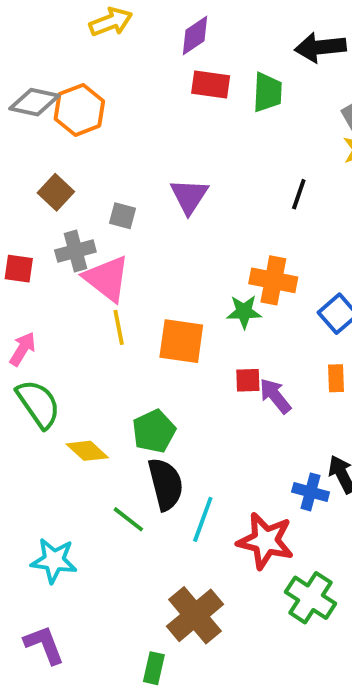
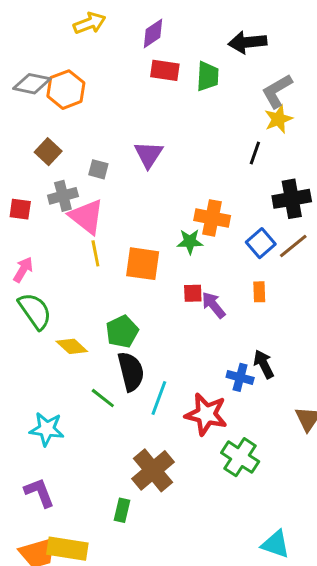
black line: (299, 194) -> (255, 153), moved

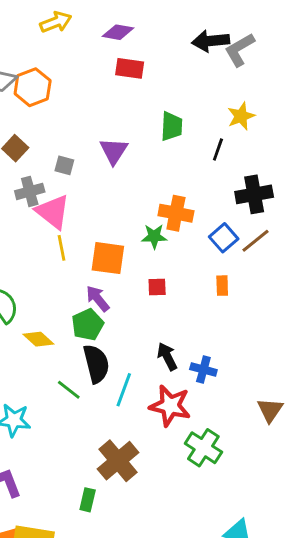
purple diamond: (153, 33) -> (118, 32), turned 44
green trapezoid: (208, 76) -> (172, 126), moved
gray L-shape: (277, 91) -> (240, 50), moved
purple arrow: (214, 305) -> (98, 299), moved
black arrow: (264, 364) -> (167, 356), moved

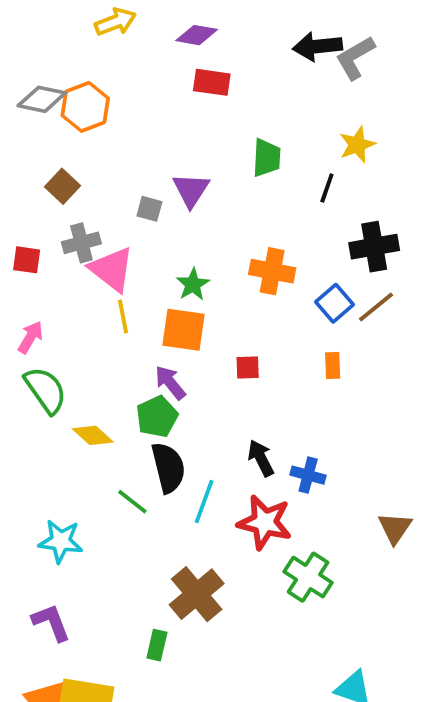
gray square: (64, 165) -> (149, 209), moved
green star: (154, 236) -> (193, 284), moved, turned -30

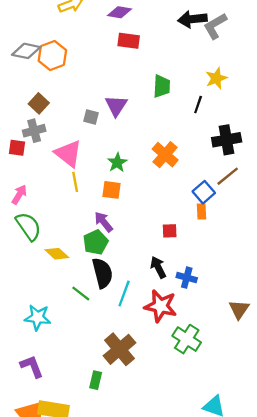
gray cross: (81, 243) -> (34, 131), moved
orange cross: (272, 271) -> (165, 155), turned 30
blue square: (334, 303) -> (204, 192), moved
orange square: (183, 330) -> (112, 190), size x0.7
red square: (248, 367) -> (170, 231), moved

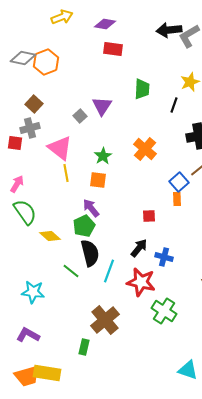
gray square: (91, 117) -> (80, 116), turned 32
black arrow: (158, 267) -> (139, 248), turned 66
purple L-shape: (32, 366) -> (28, 335), turned -40

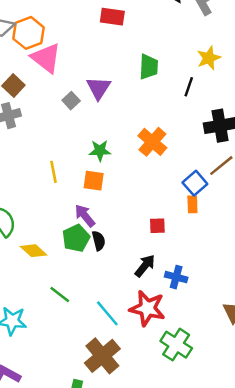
pink triangle: (60, 148) -> (46, 58), moved
green star: (103, 156) -> (100, 151), turned 30
black semicircle: (90, 253) -> (99, 241), moved, size x0.6
cyan line: (109, 271) -> (107, 313), moved, turned -60

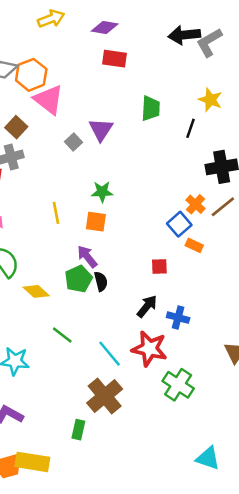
yellow star: (209, 58) -> (210, 100), turned -30
orange cross: (152, 142) -> (195, 204), moved, size x0.7
blue square: (195, 183) -> (179, 224), moved
orange rectangle: (192, 204) -> (194, 245), turned -63

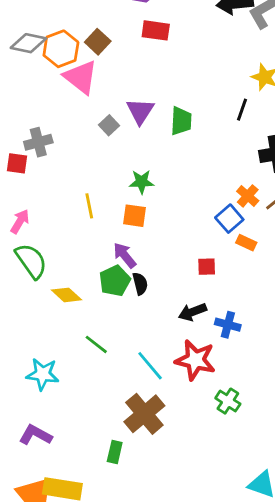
green trapezoid: (151, 108) -> (181, 121), moved
brown square: (16, 127) -> (98, 42), moved
black arrow: (147, 306) -> (192, 312), turned -150
green cross: (178, 385) -> (228, 401), size x0.7

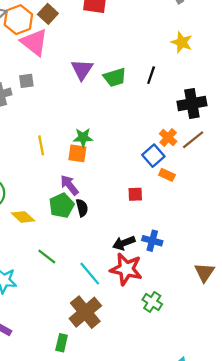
black line: (242, 110) -> (151, 75), moved
green trapezoid: (181, 121) -> (115, 77), turned 70
gray square: (109, 125) -> (26, 81), moved, turned 35
green star: (142, 182) -> (83, 137), moved
black arrow: (192, 312) -> (124, 243), moved

